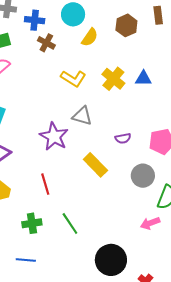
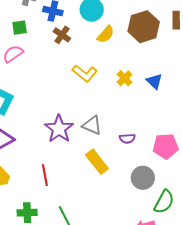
brown hexagon: (126, 25) -> (144, 27), size x1.4
blue triangle: (143, 78) -> (154, 81), turned 36
yellow cross: (113, 79) -> (125, 78), size x0.7
gray triangle: (82, 116) -> (92, 125), moved

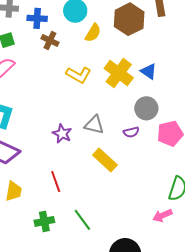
yellow cross: (125, 78) -> (119, 73), size x1.8
purple star: (59, 129) -> (62, 134), size x0.7
gray circle: (143, 178) -> (146, 108), moved

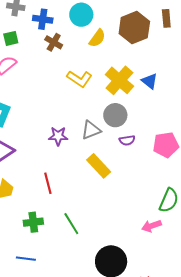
gray circle: (146, 108) -> (115, 115), moved
gray triangle: (94, 125) -> (91, 130), turned -40
purple star: (62, 134) -> (58, 136), turned -30

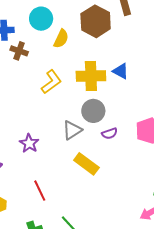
yellow L-shape: (79, 79) -> (51, 82), turned -60
yellow cross: (119, 80) -> (91, 76), turned -32
purple star: (58, 136) -> (29, 143), moved, turned -30

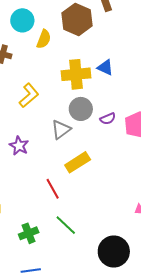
yellow L-shape: (51, 82) -> (29, 95), moved
purple semicircle: (110, 133) -> (108, 119), moved
yellow rectangle: (86, 164) -> (78, 162), turned -65
red line: (40, 191) -> (53, 189), moved

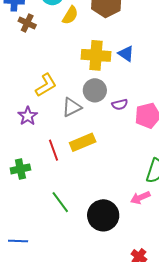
yellow L-shape: (29, 95) -> (46, 85), moved
red line: (53, 189) -> (54, 150), moved
green cross: (29, 233) -> (20, 169), moved
black circle: (114, 251) -> (103, 215), moved

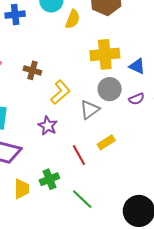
brown cross: (27, 23) -> (32, 70), moved
blue triangle: (126, 54) -> (137, 66), moved
yellow rectangle: (83, 142) -> (106, 142), size x0.7
green line: (60, 202) -> (82, 199), moved

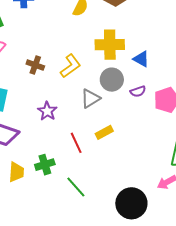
brown cross: (32, 70) -> (35, 65), moved
yellow L-shape: (60, 92) -> (70, 66), moved

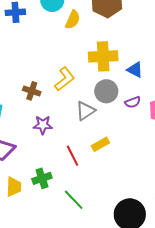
brown cross: (35, 65) -> (32, 91), moved
purple star: (47, 111) -> (43, 125), turned -30

